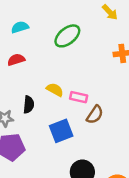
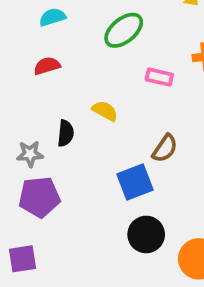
pink rectangle: (79, 97) -> (159, 77), moved
blue square: (61, 131) -> (135, 182), moved

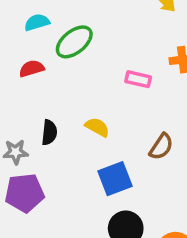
green ellipse: (124, 30) -> (74, 42), moved
yellow semicircle: (105, 111) -> (97, 127), moved
brown semicircle: (165, 148) -> (161, 147), moved

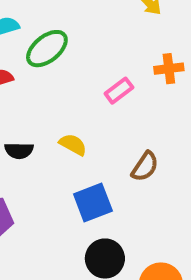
pink rectangle: (138, 79) -> (119, 91), turned -50
black semicircle: (49, 132) -> (19, 151), turned 85

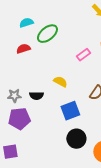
black semicircle: (19, 151) -> (36, 96), moved

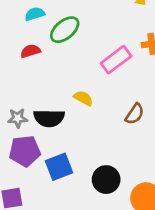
pink rectangle: (83, 55) -> (116, 60), size x1.5
black semicircle: (36, 96) -> (49, 118), size x1.5
blue square: (70, 111) -> (59, 167), moved

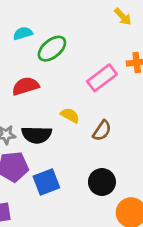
red semicircle: (30, 51) -> (26, 86), moved, size x1.4
brown semicircle: (135, 114) -> (102, 131), moved
black circle: (106, 180) -> (102, 182), moved

